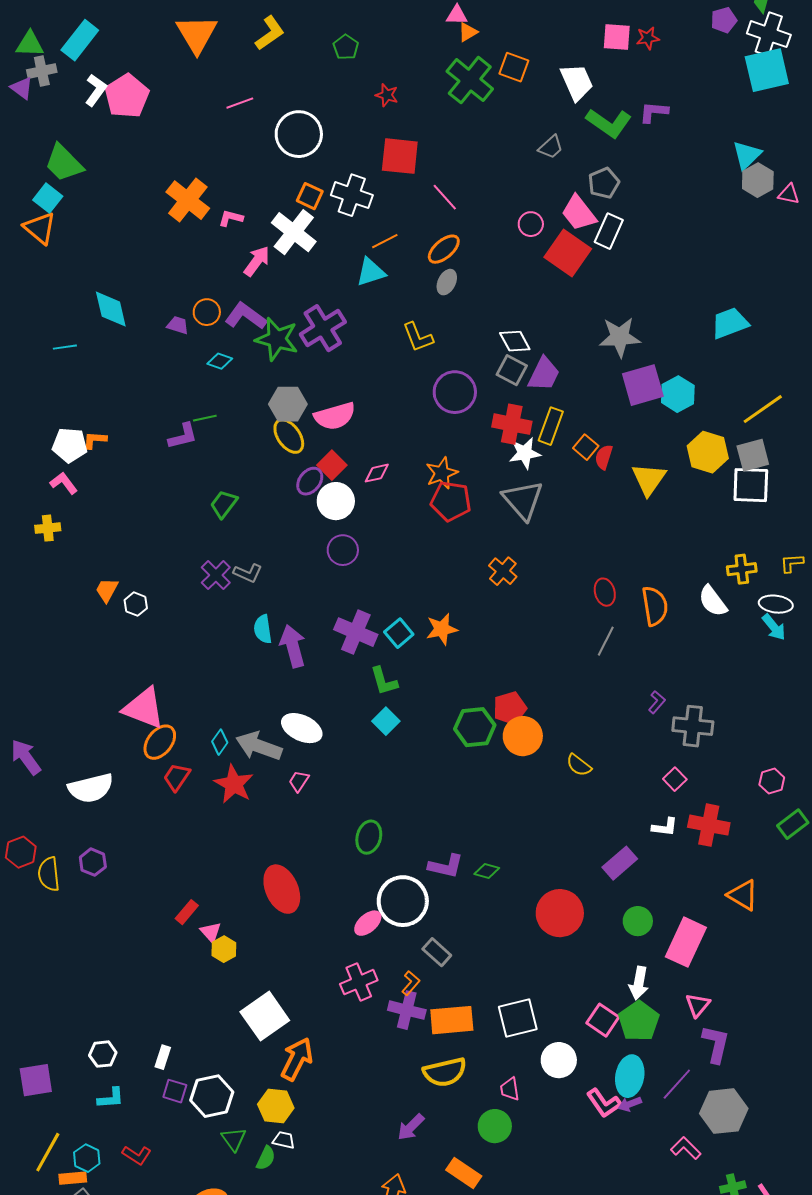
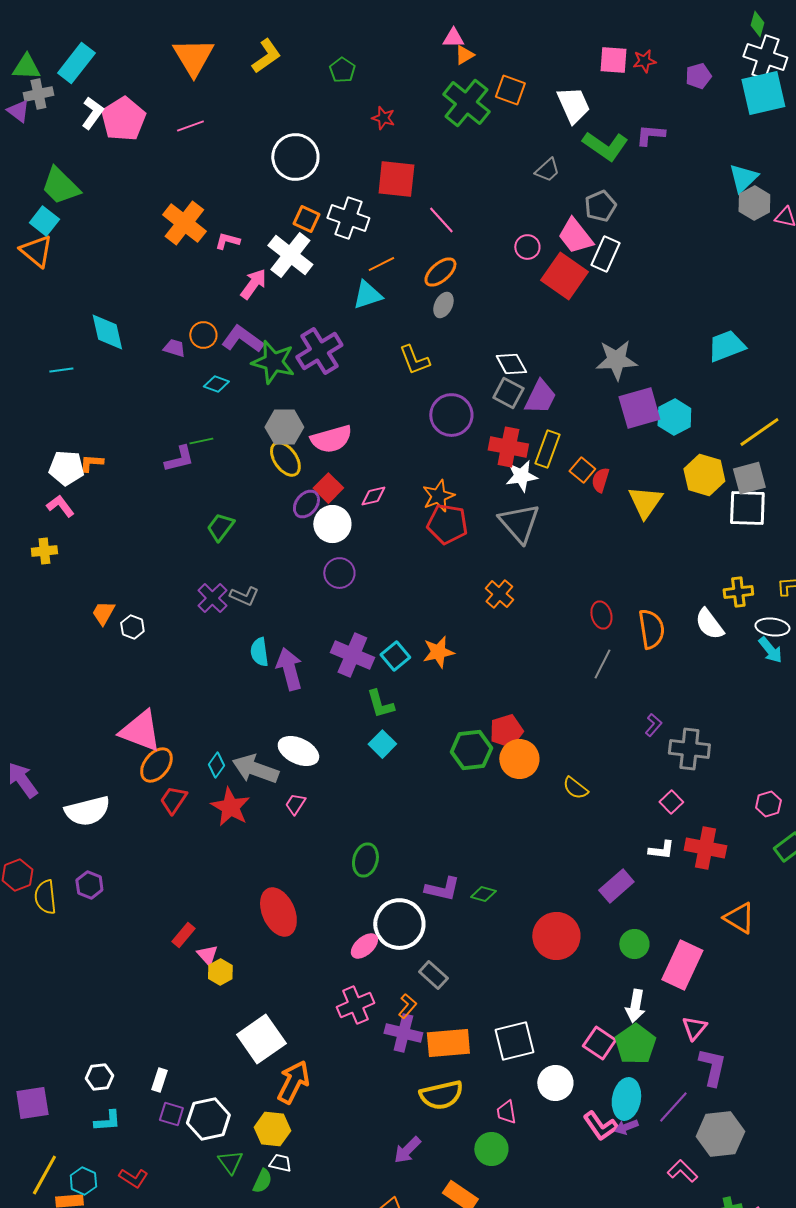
purple pentagon: (724, 20) -> (698, 76), moved
pink line: (240, 103) -> (190, 126), moved

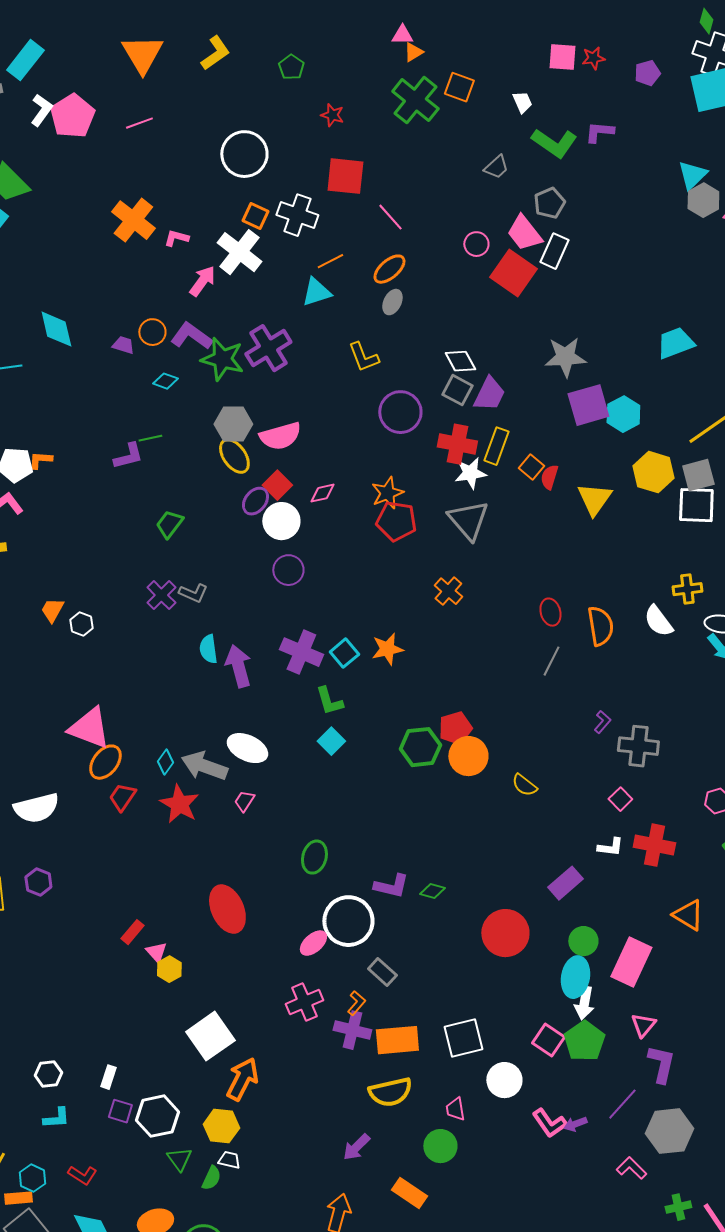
white trapezoid: (573, 105) -> (522, 102), size x0.6
cyan ellipse: (626, 1099) -> (575, 977), moved

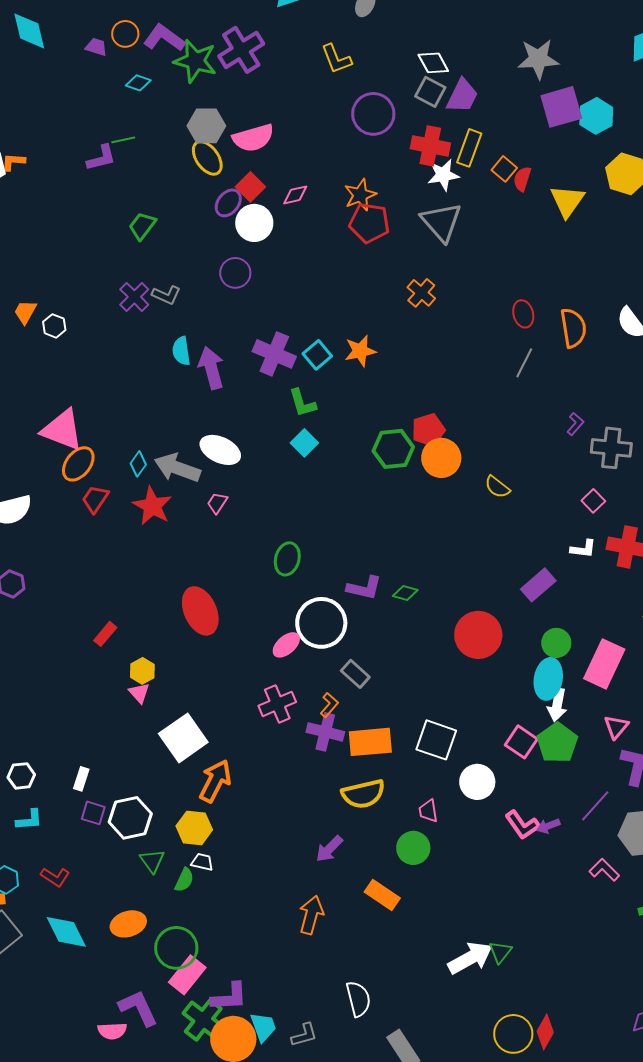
purple circle: (288, 570) -> (235, 273), moved
pink triangle: (156, 952) -> (139, 693), moved
white square: (463, 1038) -> (436, 740), turned 33

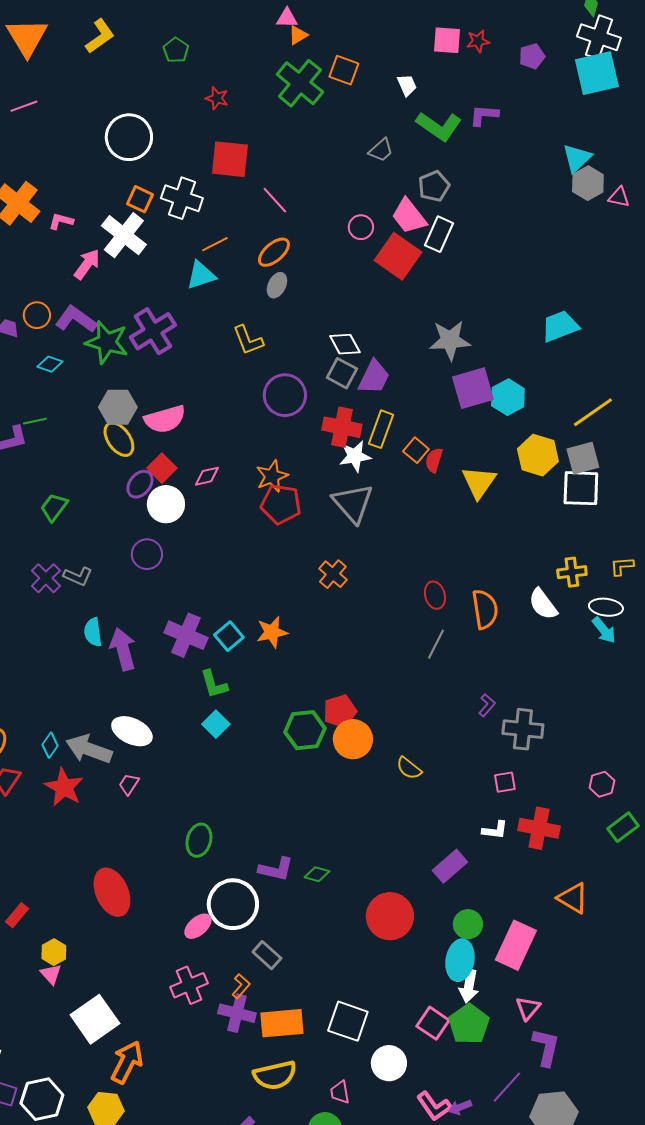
pink square: (593, 501) -> (505, 782), turned 35

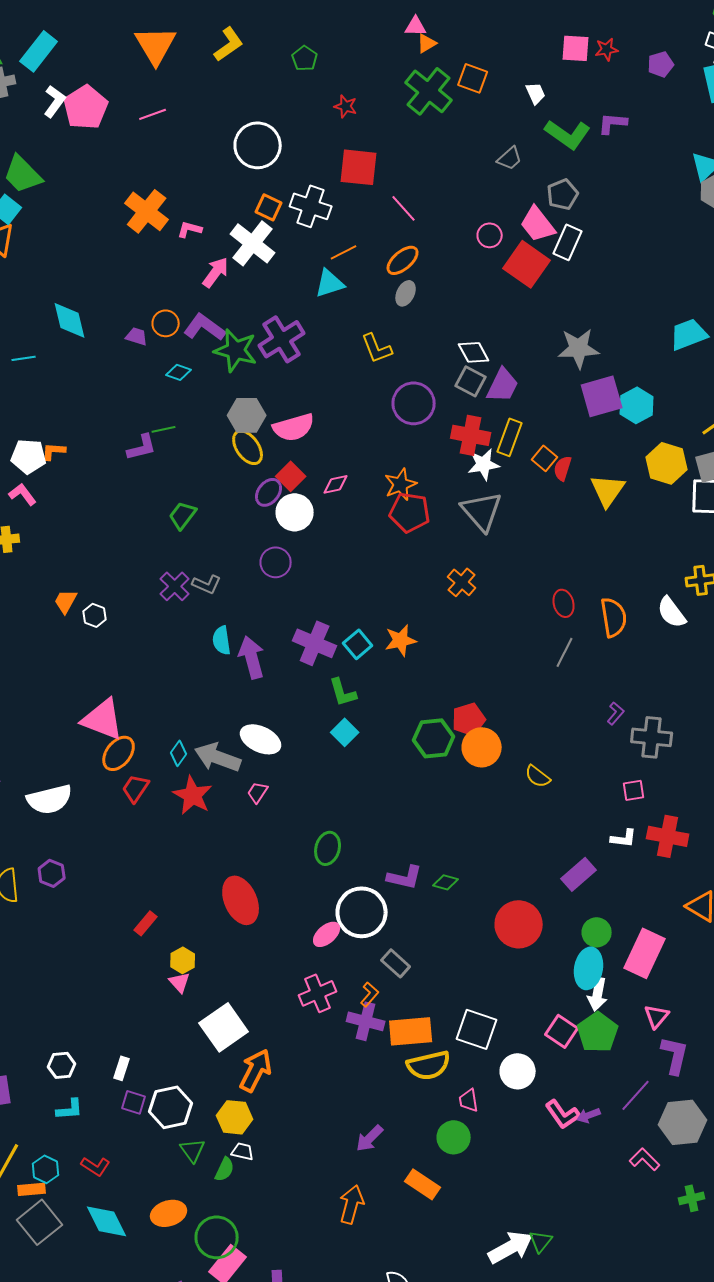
yellow semicircle: (275, 1075) -> (429, 1065), moved

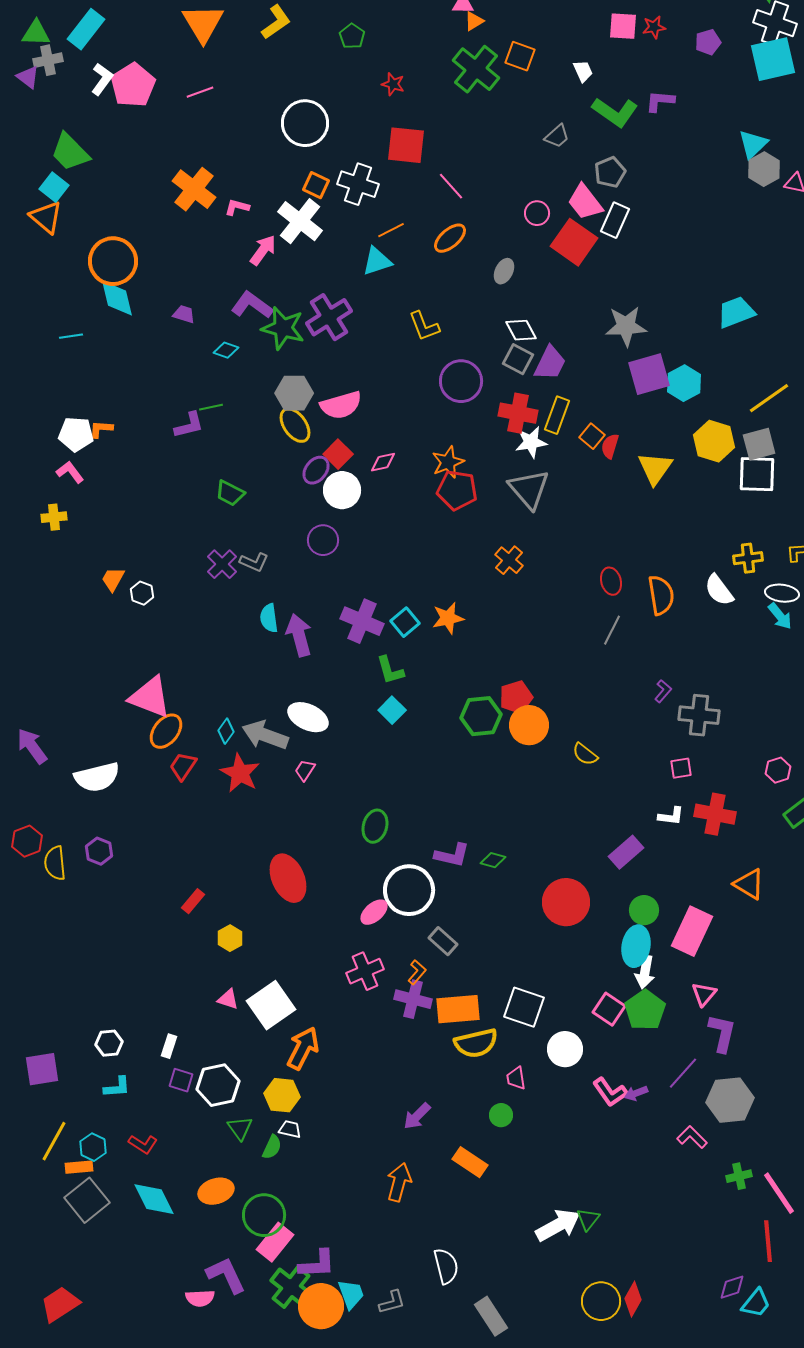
gray ellipse: (406, 293) -> (504, 271), moved
orange circle: (166, 323) -> (113, 261), moved, size x1.8
green trapezoid: (183, 515) -> (230, 493), turned -100
pink triangle: (180, 982) -> (228, 999), moved, turned -30
green circle: (454, 1137) -> (501, 1115), size x0.7

